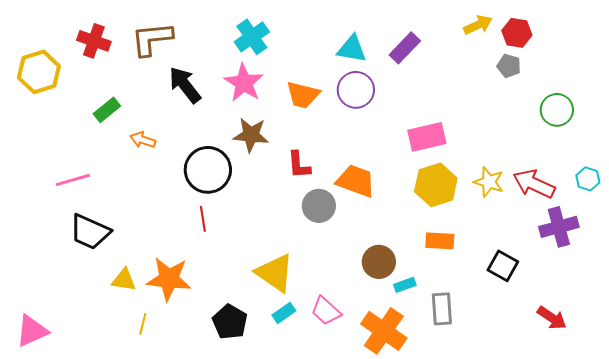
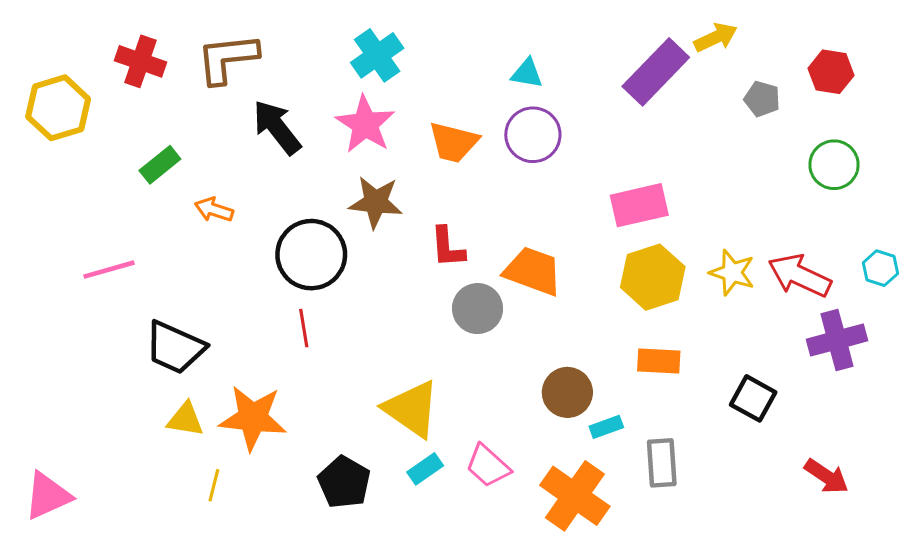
red hexagon: (517, 33) -> (831, 72), moved
purple rectangle: (405, 48) -> (656, 72), moved, size x1.4
cyan triangle: (352, 49) -> (527, 73), size x0.7
black trapezoid: (90, 232) -> (175, 347), moved

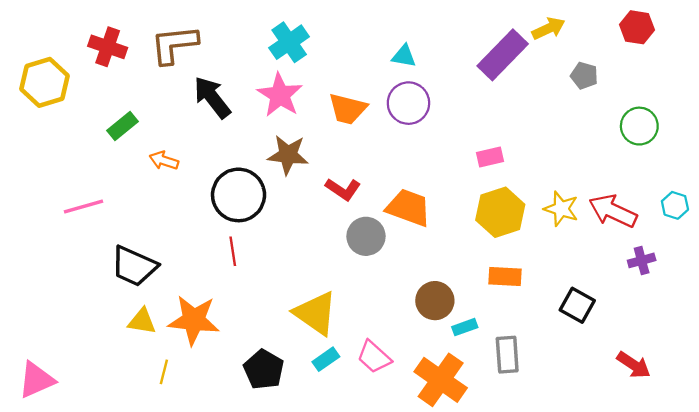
red hexagon: (831, 72) -> (637, 27), moved
pink rectangle: (639, 205) -> (490, 157), size x0.6
red L-shape: (448, 247) -> (343, 189), turned -52
purple cross: (837, 340) -> (642, 260), size x0.6

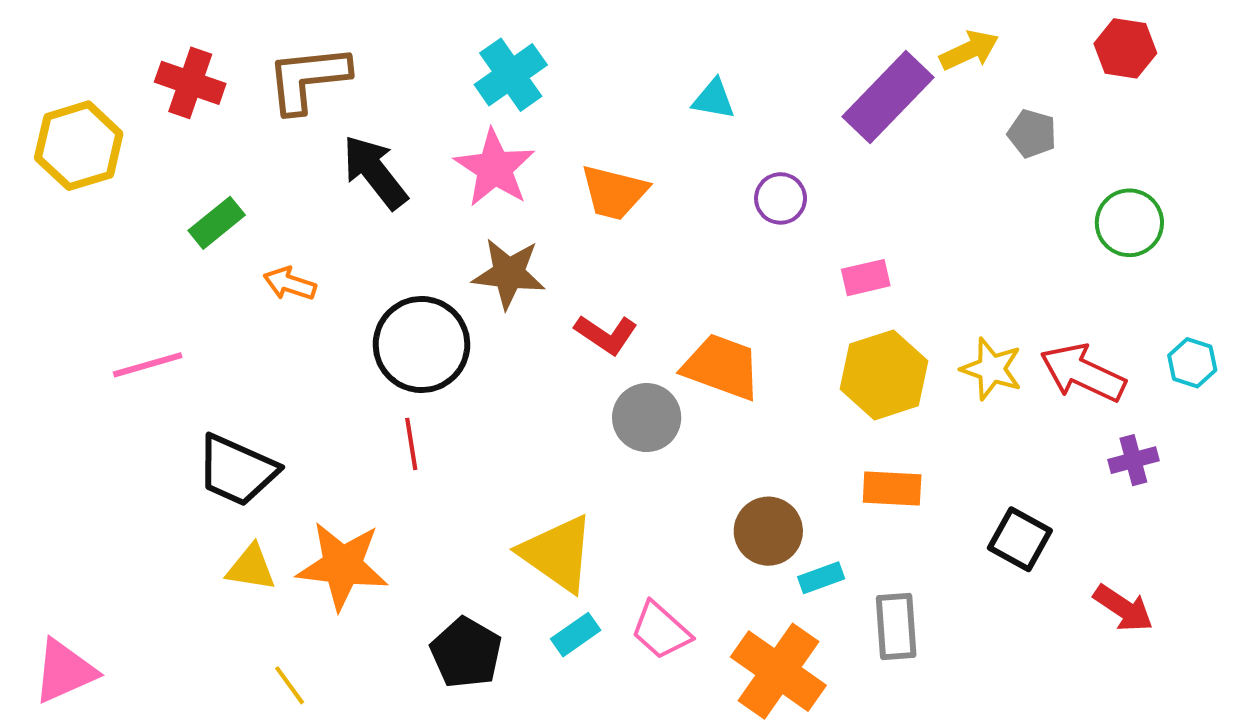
purple circle: (408, 103) -> (781, 198), moved, size x0.7
red arrow: (634, 365) -> (1123, 608), moved
yellow line: (164, 372) -> (290, 685), moved, turned -50

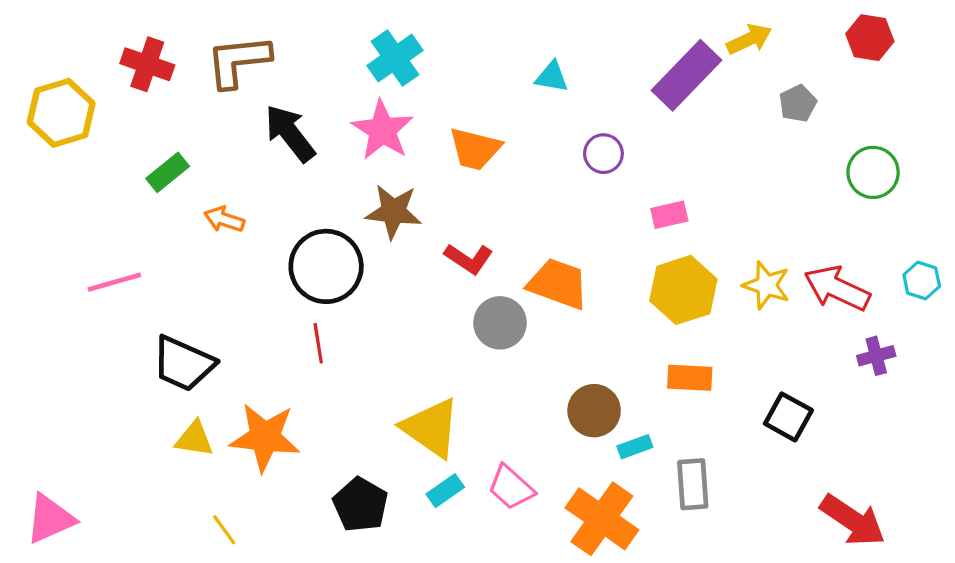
gray pentagon: (1032, 134) -> (798, 103), turned 30
red arrow: (1123, 608) -> (853, 520), moved, size x1.4

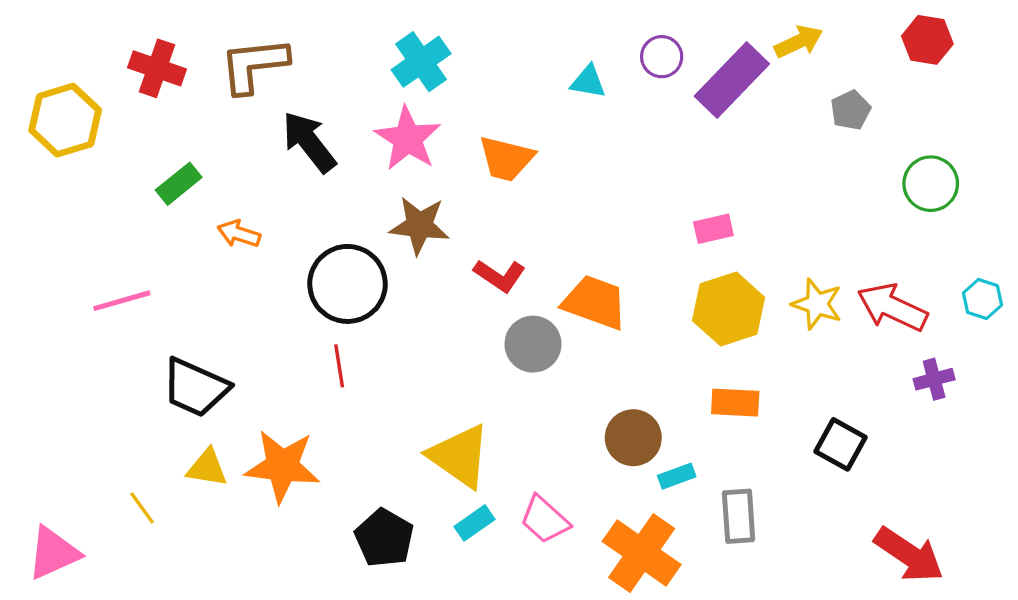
purple circle: (603, 154) -> (662, 57), moved
yellow line: (224, 530) -> (142, 508), moved

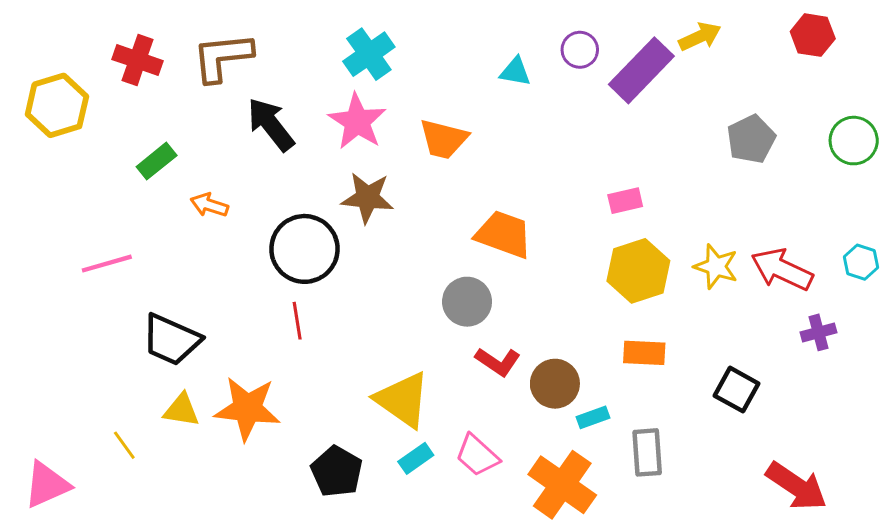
gray pentagon: (851, 110) -> (751, 139), moved, size x1.4
green circle: (931, 184) -> (854, 141), moved
red L-shape: (500, 276) -> (498, 362), moved
orange trapezoid: (595, 302) -> (504, 234), moved

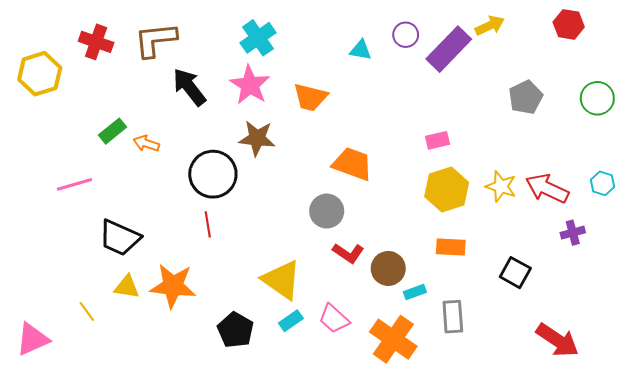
green rectangle: (157, 161) -> (112, 131), moved

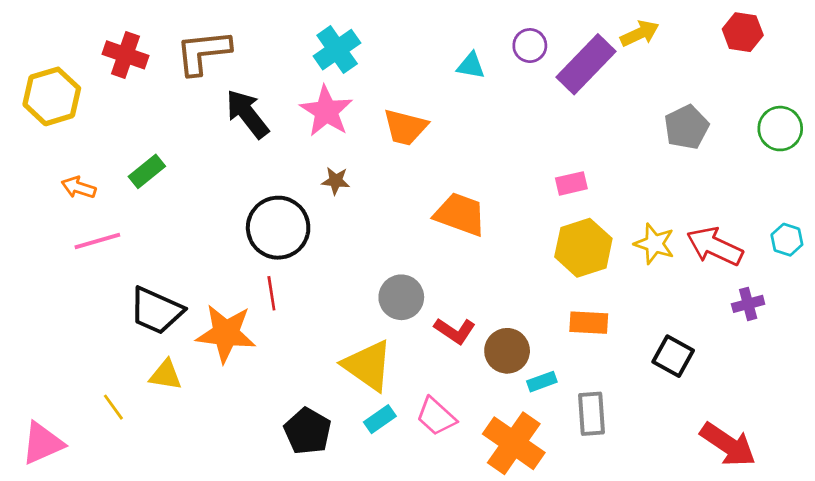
brown star: (257, 138) -> (336, 181), size x0.6
orange arrow: (146, 143) -> (79, 187), moved
gray circle: (327, 211) -> (401, 297), moved
orange star: (173, 286) -> (226, 333), moved

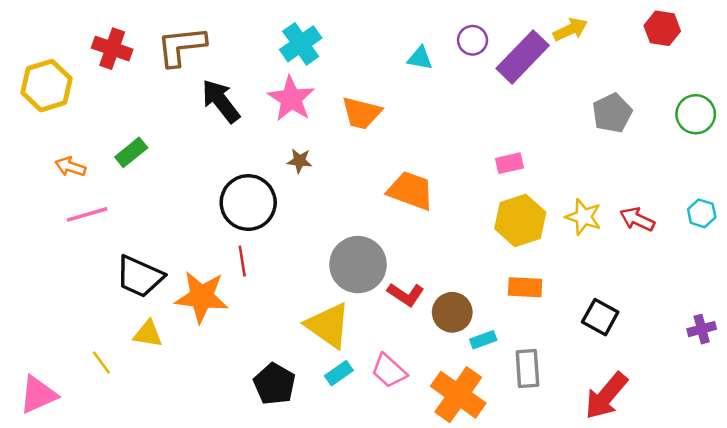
red arrow: (715, 246) -> (637, 219), size x0.7
gray circle: (401, 297) -> (358, 265), size x1.4
purple cross: (748, 304) -> (702, 329), moved
red arrow: (728, 445) -> (606, 396), moved, turned 96

